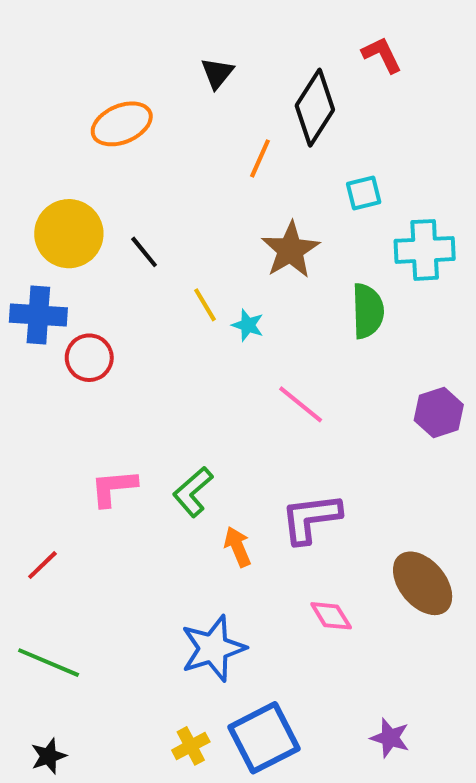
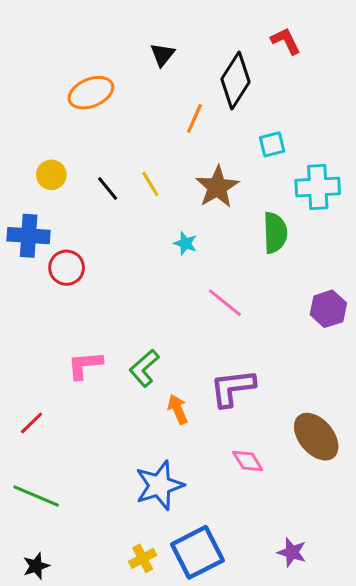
yellow circle: (69, 234) -> (51, 175), size x0.6
yellow line: (205, 305) -> (150, 184), moved

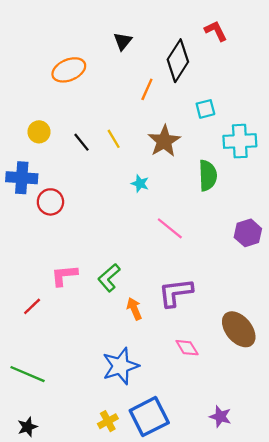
red line: (32, 423) -> (32, 306), moved

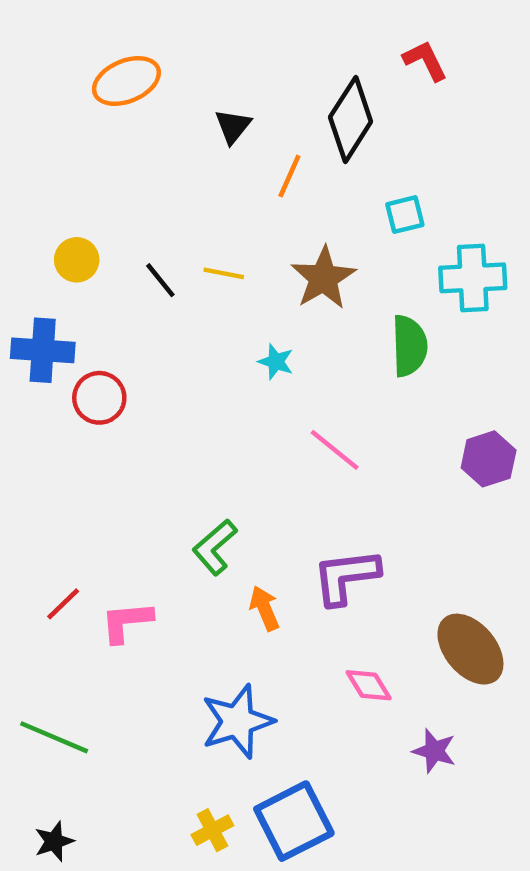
black triangle: (123, 41) -> (233, 126), moved
orange ellipse: (69, 70) -> (126, 81), moved
yellow line: (114, 139) -> (224, 273), turned -48
pink L-shape: (64, 275) -> (126, 622), moved
purple star: (220, 417) -> (434, 751), moved

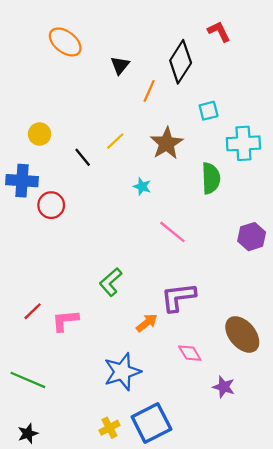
orange ellipse: (126, 81) -> (65, 42), turned 60
yellow line: (224, 273) -> (115, 141), turned -54
black line: (160, 280) -> (83, 157), moved
orange arrow: (265, 608) -> (147, 323), moved, turned 75

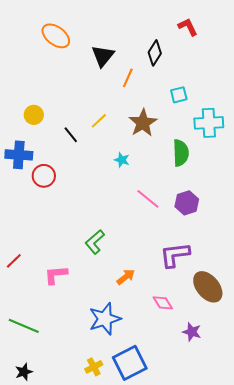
black diamond: (181, 62) -> (155, 53), size x0.7
black triangle: (120, 65) -> (103, 56), size x1.4
purple hexagon: (252, 237) -> (187, 203), moved
purple L-shape: (178, 297) -> (175, 255), moved
red line: (33, 311) -> (14, 261), moved

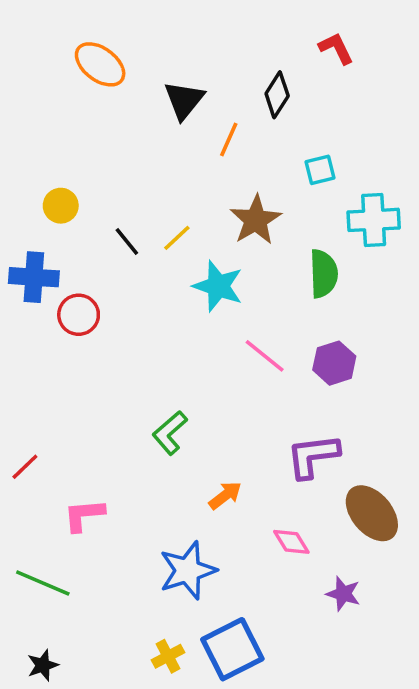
yellow line: (99, 121) -> (177, 238), moved
cyan star: (122, 160) -> (218, 286), size x1.8
pink L-shape: (56, 275) -> (84, 515), moved

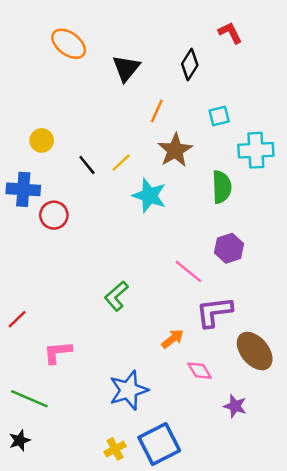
orange line: (229, 139) -> (157, 111), moved
pink line: (265, 356) -> (189, 271), moved
orange arrow: (225, 495) -> (173, 339), moved
black star: (43, 665) -> (20, 440), moved

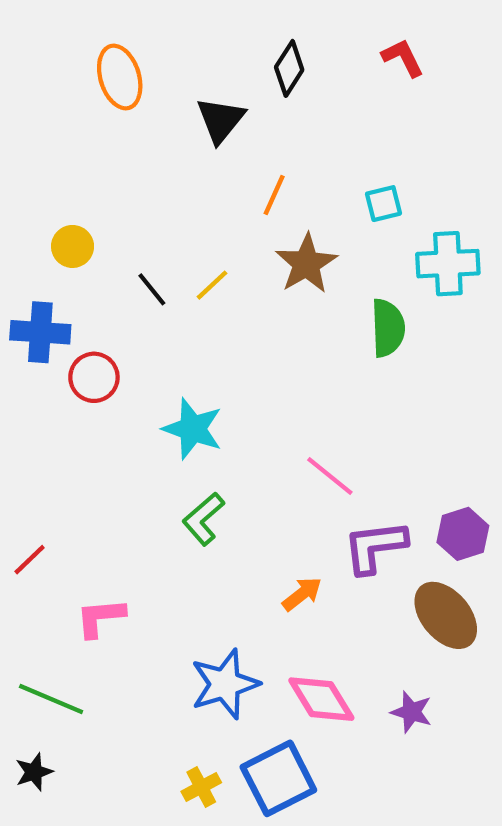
orange ellipse: (69, 44) -> (120, 77), turned 36
black diamond: (190, 65) -> (289, 68), moved
cyan star: (149, 196) -> (193, 429), moved
purple hexagon: (229, 248) -> (463, 534), moved
pink diamond: (200, 371) -> (321, 699), moved, size x1.5

